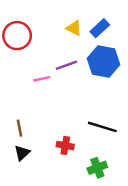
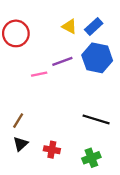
brown line: (20, 128) -> (18, 121), turned 42
red cross: (65, 145) -> (52, 150), moved

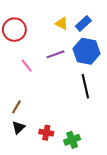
pink line: (39, 74) -> (27, 66), moved, turned 64
black line: (96, 119) -> (85, 86), moved, turned 60
green cross: (91, 158) -> (72, 140), moved

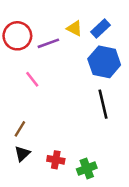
purple line: (56, 54) -> (48, 43), moved

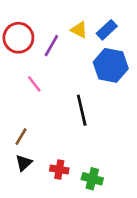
purple line: (48, 43) -> (51, 46), turned -40
black line: (103, 104) -> (82, 110), moved
green cross: (87, 169) -> (92, 179), turned 36

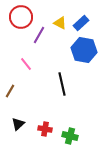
red circle: (18, 38) -> (21, 17), moved
brown line: (21, 137) -> (10, 91), moved

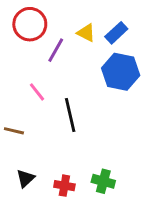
black line: (62, 84) -> (70, 115), moved
brown line: (10, 91) -> (14, 131), turned 72
green cross: (70, 136) -> (103, 181), moved

